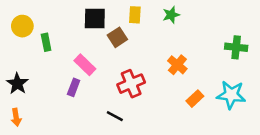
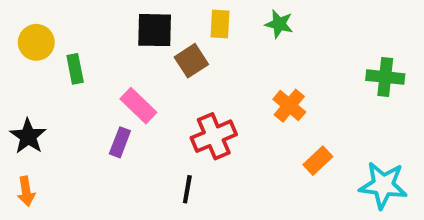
green star: (171, 15) -> (279, 24), turned 30
cyan star: (231, 95) -> (383, 185), moved
black line: (115, 116) -> (187, 189), turned 72

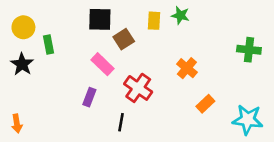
yellow rectangle: (220, 24) -> (154, 21), moved
pink rectangle: (138, 106) -> (103, 64), moved
black star: (28, 136) -> (22, 64), moved
red cross: (214, 136) -> (138, 88), turned -32
purple rectangle: (120, 142) -> (89, 97), moved

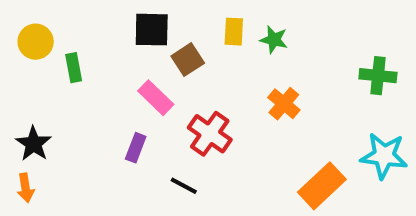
green star: (180, 15) -> (274, 40), moved
black star: (22, 64) -> (34, 144), moved
orange rectangle: (205, 104) -> (322, 186), moved, size x1.6
cyan star: (248, 120) -> (384, 156), moved
black line: (121, 122) -> (184, 186), turned -72

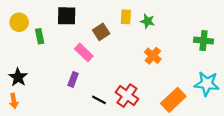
black square: (152, 30) -> (67, 16), moved
red cross: (210, 134) -> (127, 96), moved

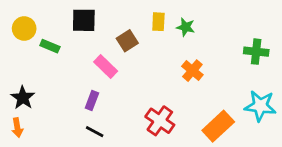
green rectangle: (40, 36) -> (50, 46), turned -56
black line: (99, 100) -> (95, 132), moved

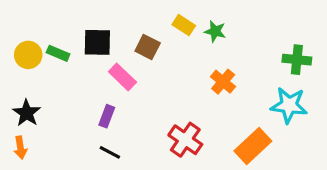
black square: (84, 20) -> (97, 42), moved
yellow rectangle: (158, 22) -> (184, 25), turned -60
yellow circle: (24, 28) -> (28, 55), moved
brown square: (127, 41) -> (148, 47), turned -30
cyan star: (260, 106) -> (289, 105), moved

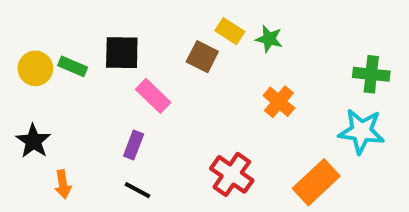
brown square: (148, 47) -> (202, 57), moved
orange arrow: (20, 148) -> (63, 184), moved

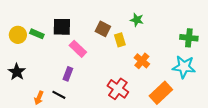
yellow rectangle: (230, 31) -> (120, 40), moved, turned 40
orange cross: (279, 102) -> (142, 61), moved
orange arrow: (63, 184) -> (39, 98), moved, turned 32
black line: (137, 190) -> (59, 95), moved

